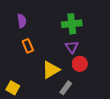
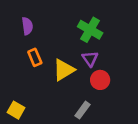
green cross: (72, 24) -> (90, 30), turned 36
yellow triangle: (51, 70) -> (64, 70), moved

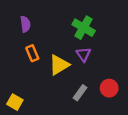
red circle: (100, 80) -> (109, 88), moved
gray rectangle: (83, 110) -> (80, 93), moved

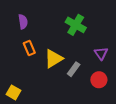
purple triangle: (84, 54) -> (101, 53), moved
gray rectangle: (80, 93) -> (74, 69), moved

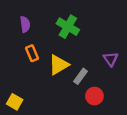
green cross: (76, 25) -> (68, 27), moved
red circle: (99, 80) -> (94, 96), moved

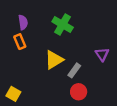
orange rectangle: (32, 53) -> (20, 42), moved
red circle: (94, 96) -> (79, 92), moved

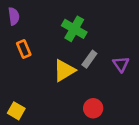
purple semicircle: (23, 22) -> (14, 16), moved
gray rectangle: (74, 70) -> (89, 59), moved

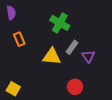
purple triangle: (121, 64) -> (88, 56), moved
yellow triangle: (64, 70) -> (52, 56), turned 36

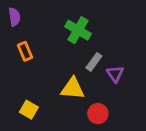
yellow triangle: (52, 56) -> (73, 88), moved
yellow square: (13, 89) -> (29, 110), moved

